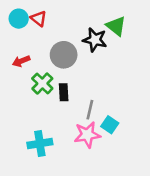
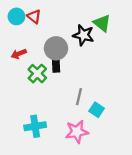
black rectangle: (64, 92) -> (56, 65), moved
pink star: (87, 135) -> (77, 132), moved

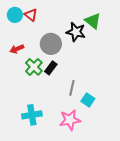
black rectangle: (56, 65) -> (51, 68), moved, turned 40

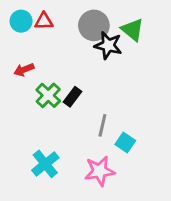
red triangle: (31, 15) -> (44, 21), turned -40
gray circle: (51, 44) -> (94, 25), moved
cyan cross: (32, 115) -> (45, 164), turned -30

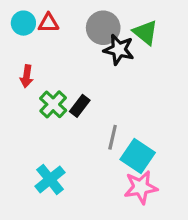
red arrow: (24, 70) -> (27, 76), turned -60
cyan square: (125, 142) -> (138, 156), size x1.5
pink star: (100, 171) -> (141, 187), moved

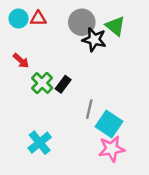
red arrow: (27, 76) -> (21, 61), turned -56

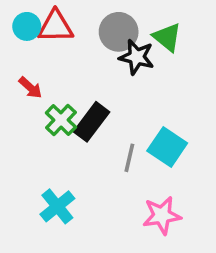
red triangle: (38, 19) -> (56, 26), size x1.5
black rectangle: (63, 84) -> (92, 122), size x1.5
cyan square: (109, 124) -> (167, 147), moved

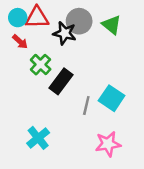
black star: (137, 57) -> (65, 33), moved
red arrow: (30, 88) -> (20, 42), moved
green cross: (61, 120) -> (41, 65), moved

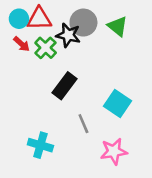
green cross: (41, 65) -> (46, 48), moved
gray line: (86, 105) -> (83, 124), moved, turned -36
cyan cross: (38, 138) -> (40, 145), turned -35

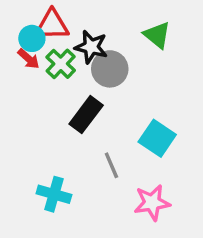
cyan circle: (19, 19) -> (32, 38), moved
gray circle: (83, 23) -> (110, 69), moved

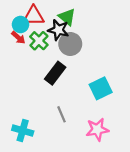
green triangle: (157, 35) -> (67, 17), moved
cyan square: (157, 138) -> (101, 88), turned 30
gray line: (111, 165) -> (62, 114), moved
cyan cross: (54, 194) -> (23, 131), moved

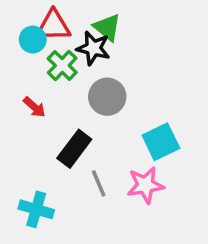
red arrow: (18, 37) -> (34, 107), moved
gray circle: (70, 44) -> (107, 97), moved
black rectangle: (55, 73) -> (74, 149), moved
pink star: (97, 129) -> (145, 185), moved

